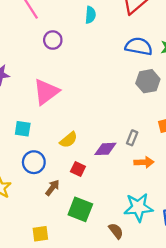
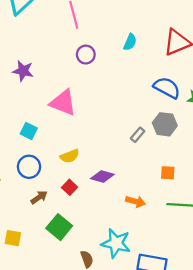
pink triangle: (46, 92) -> (63, 103), turned 40
gray rectangle: (132, 138) -> (138, 135), moved

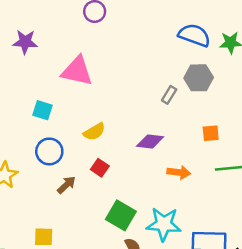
purple diamond: (102, 176) -> (150, 142), moved
green square: (59, 227) -> (121, 215), moved

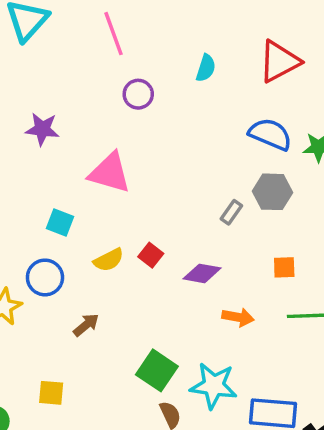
yellow semicircle: (94, 132) -> (109, 260), moved
blue circle: (49, 151) -> (45, 277), moved
red square: (100, 168) -> (151, 255), moved

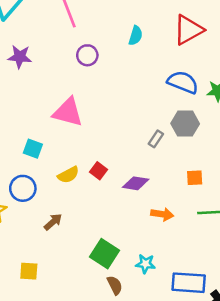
purple star: (42, 129) -> (20, 57), moved
cyan star: (214, 386) -> (145, 264), size x0.6

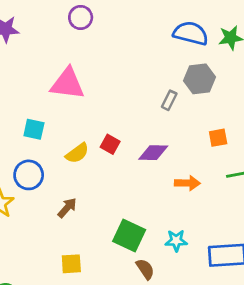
yellow square: (29, 271) -> (71, 264), moved

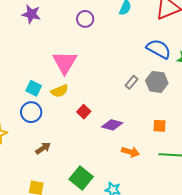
pink triangle: (67, 84) -> (65, 62), turned 40
gray rectangle: (169, 100) -> (131, 82), moved
yellow semicircle: (77, 153) -> (59, 91), moved
blue circle: (29, 175) -> (31, 112), moved

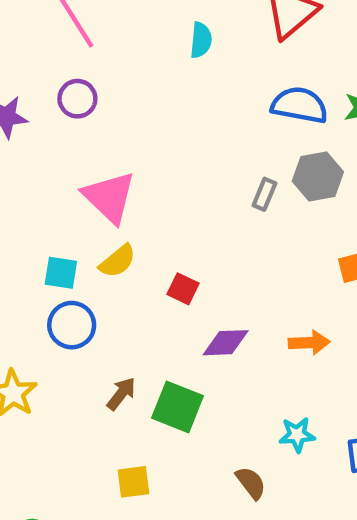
purple circle: (85, 19) -> (77, 99), moved
purple diamond: (112, 125) -> (226, 343), moved
green square: (81, 178) -> (178, 407), moved

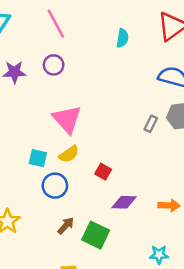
blue circle: (72, 325) -> (55, 186), moved

